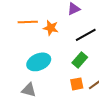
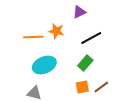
orange line: (28, 22) -> (33, 37), moved

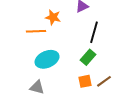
orange star: (56, 31) -> (53, 17), moved
black line: (91, 38) -> (94, 32), turned -45

